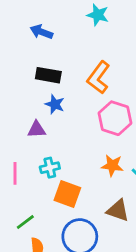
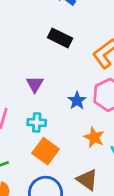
blue star: (55, 104) -> (77, 101), moved
purple triangle: (37, 129) -> (35, 84), turned 48

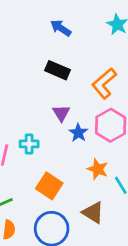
purple triangle: (35, 84) -> (61, 113), moved
cyan cross: (37, 122) -> (29, 144), moved

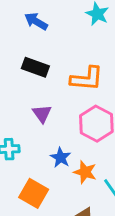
orange L-shape: (104, 83) -> (87, 79), turned -132
blue star: (78, 133) -> (61, 158), moved

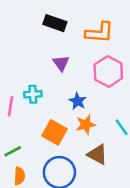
orange star: (85, 172) -> (86, 125), moved, turned -30

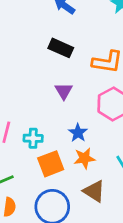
cyan cross: (33, 94) -> (33, 138), moved
orange square: (55, 132) -> (51, 164), turned 35

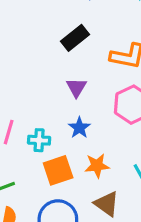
black rectangle: (61, 48) -> (75, 38), turned -65
blue star: (78, 133) -> (79, 128), moved

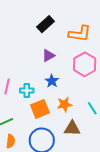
purple triangle: (76, 87) -> (48, 56), turned 32
brown triangle: (107, 204) -> (72, 128), turned -30

